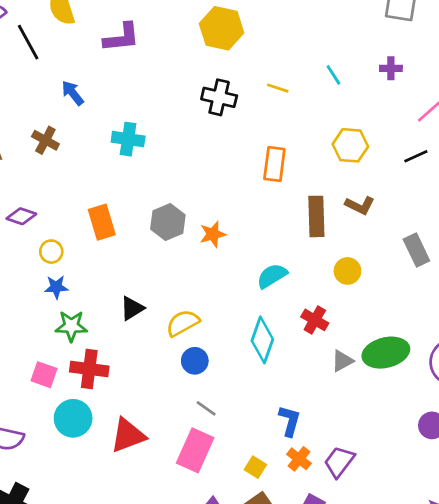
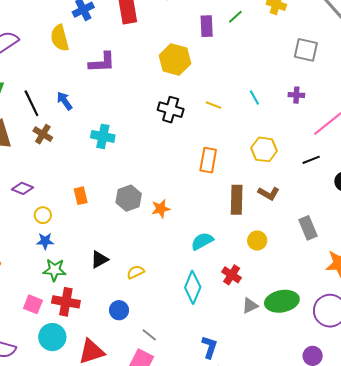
black line: (28, 42) -> (31, 103), moved
orange rectangle: (102, 222) -> (81, 196), size x0.7
yellow semicircle: (183, 323) -> (136, 272), size x0.7
blue circle: (195, 361) -> (119, 310), moved

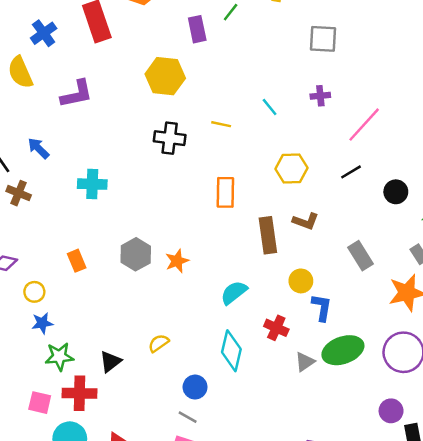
black triangle: (99, 259) -> (110, 362), moved
blue circle: (119, 310) -> (195, 387), moved
blue L-shape: (209, 347) -> (322, 307), moved

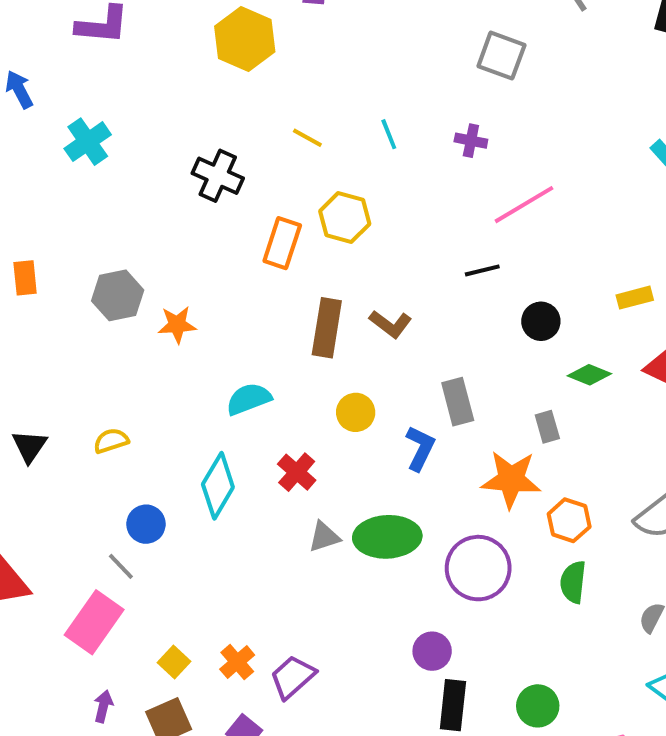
black cross: (170, 138) -> (218, 176), moved
yellow hexagon: (291, 168) -> (345, 217), moved
cyan cross: (92, 184) -> (88, 142), moved, turned 36
blue L-shape: (322, 307) -> (420, 448), moved
black triangle: (110, 362) -> (29, 446), turned -35

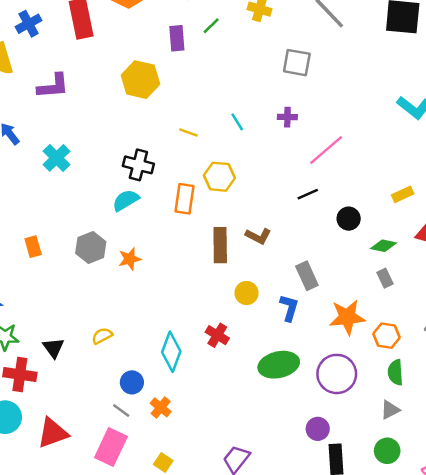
cyan semicircle: (249, 399) -> (126, 200), moved
gray rectangle: (547, 427) -> (385, 278), moved
gray triangle: (324, 537) -> (390, 410), moved
orange cross: (237, 662) -> (161, 407), moved

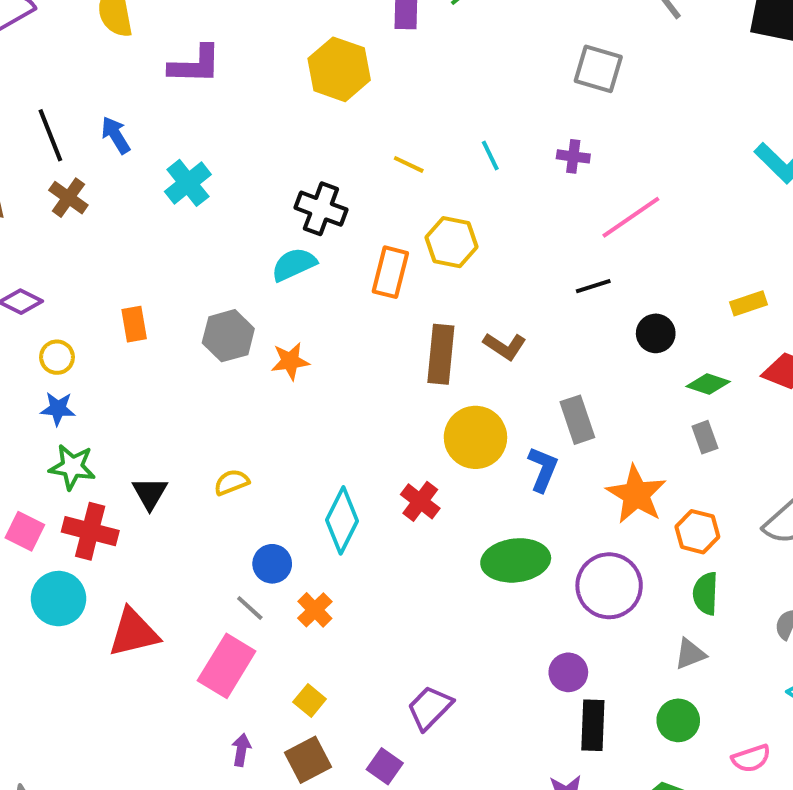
yellow circle: (246, 293) -> (475, 437), size x1.6
orange star: (347, 317) -> (636, 494), turned 30

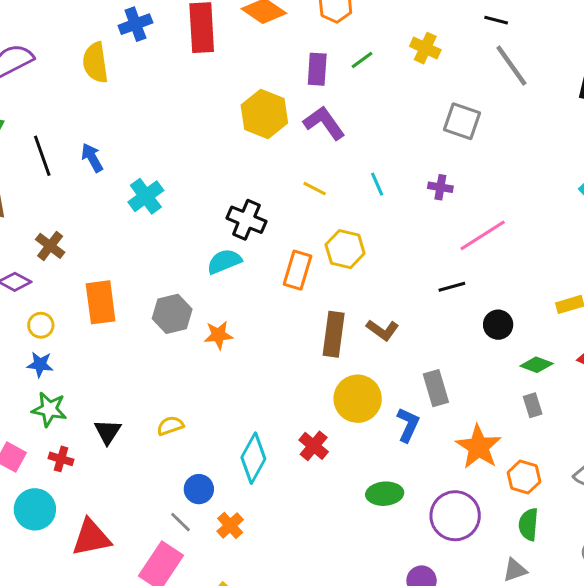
purple L-shape: (195, 65) -> (324, 123), moved, turned -129
brown cross: (68, 198) -> (50, 246), moved
orange rectangle: (134, 324) -> (101, 302), size x1.6
red cross: (90, 531) -> (61, 459), size x0.6
green ellipse: (516, 560) -> (385, 494), size x0.7

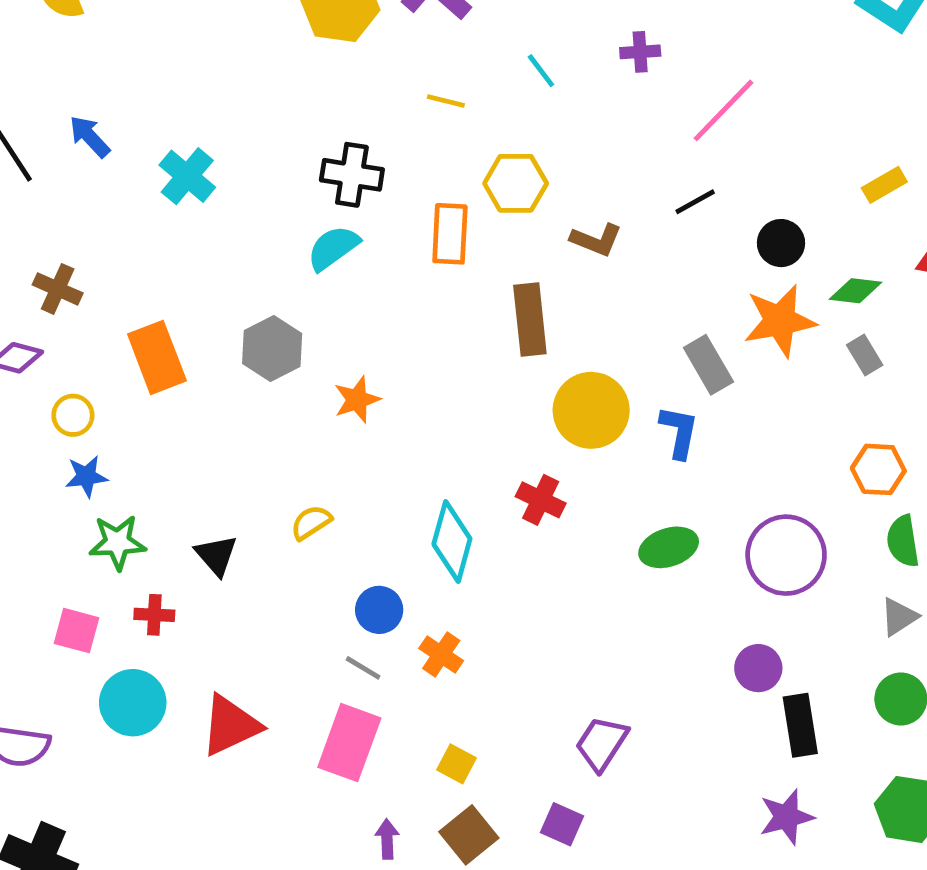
brown L-shape: (383, 330) -> (596, 240), moved
orange star: (219, 335) -> (357, 400), moved
orange star: (479, 447) -> (780, 321), moved, turned -30

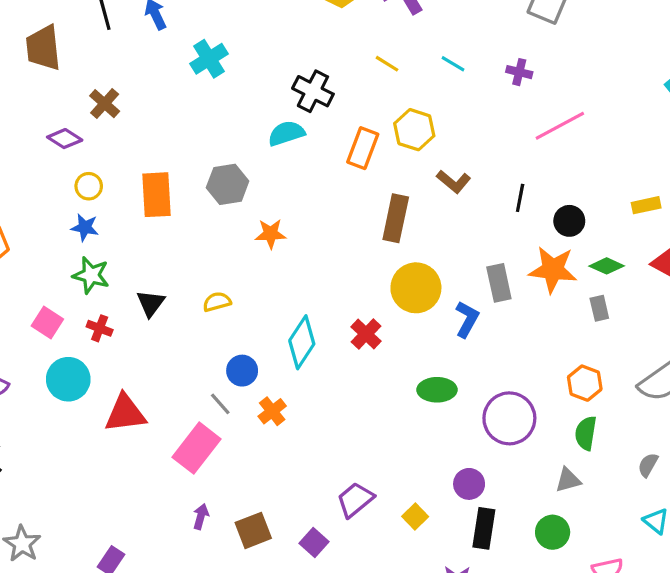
cyan line: (541, 71) -> (453, 64), turned -40
black line: (695, 202) -> (520, 198), moved, turned -68
orange rectangle: (157, 357) -> (156, 195), moved
yellow square: (457, 764) -> (415, 516), moved

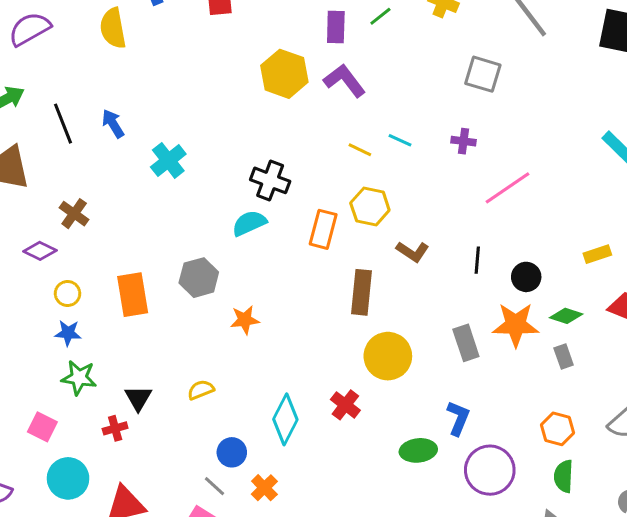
yellow line: (387, 64) -> (360, 150), moved
blue L-shape: (467, 319) -> (458, 418), moved
red cross: (100, 328) -> (115, 428), moved, turned -30

